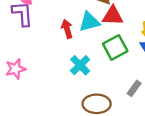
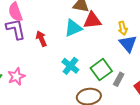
red arrow: (67, 29) -> (41, 39), moved
green square: (115, 47) -> (101, 70), moved

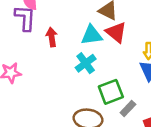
red triangle: (92, 20) -> (116, 32), turned 30
cyan cross: (70, 66) -> (86, 63), moved

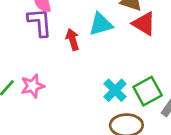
cyan triangle: (92, 35) -> (101, 24), moved
cyan cross: (86, 63) -> (115, 90), moved

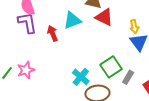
cyan cross: (115, 90) -> (81, 77), moved

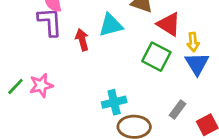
red triangle: (104, 17) -> (169, 24), moved
green square: (111, 67) -> (156, 57), moved, turned -35
cyan cross: (81, 77) -> (114, 102), turned 30

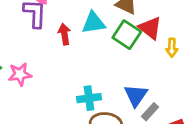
green square: (156, 57) -> (127, 35), moved
blue triangle: (197, 64) -> (136, 95), moved

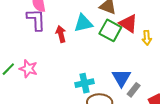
pink star: (20, 74) -> (28, 69), turned 30

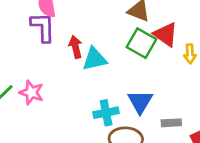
cyan triangle: (83, 23) -> (95, 59), moved
blue triangle: (121, 78) -> (140, 102), moved
gray rectangle: (134, 90) -> (171, 123), turned 48

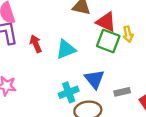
green square: (141, 43) -> (108, 41), moved
cyan triangle: (95, 59) -> (66, 49), moved

